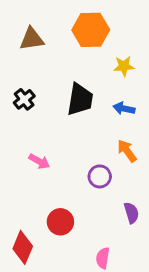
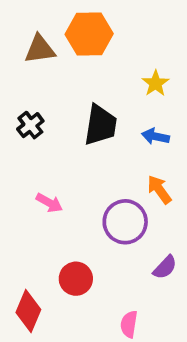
orange hexagon: (91, 30) -> (89, 34), moved
yellow star: (124, 66) -> (155, 83), turned -30
purple circle: (100, 176) -> (125, 222), size x1.5
purple semicircle: (131, 213) -> (165, 267), turned 60

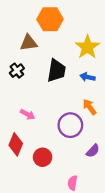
brown triangle: (40, 49) -> (29, 43), moved
yellow star: (155, 83) -> (87, 47), size x1.6
red diamond: (28, 311) -> (16, 144), moved

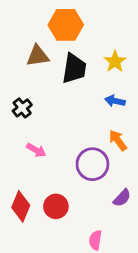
yellow star: (87, 47) -> (115, 61), size x0.7
black cross: (17, 71) -> (22, 108), moved
black trapezoid: (56, 71) -> (74, 69), moved
red diamond: (16, 144) -> (21, 206), moved

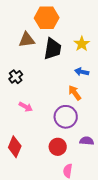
orange arrow: (118, 140) -> (75, 93), moved
purple semicircle: (122, 198) -> (87, 141), turned -128
red circle: (56, 206) -> (58, 147), moved

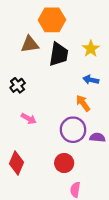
purple semicircle: (87, 141) -> (97, 137), moved

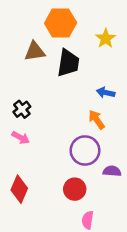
yellow star: (91, 49) -> (106, 38), moved
black cross: (18, 85) -> (22, 109), moved
pink arrow: (29, 119) -> (21, 138), moved
purple semicircle: (97, 137) -> (112, 171), moved

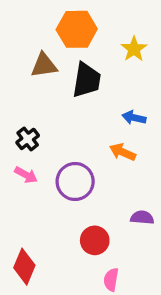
orange arrow: (97, 120) -> (123, 152), turned -30
purple circle: (85, 150) -> (75, 181), moved
red diamond: (19, 189) -> (24, 267), moved

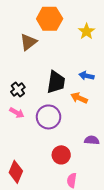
brown triangle: (44, 65) -> (28, 42), turned -30
black trapezoid: (87, 80) -> (56, 82), moved

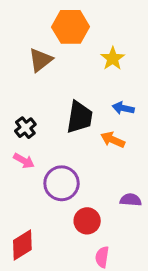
yellow star: (87, 31) -> (113, 58), moved
purple circle: (49, 117) -> (62, 183), moved
red diamond: (16, 172) -> (22, 245), turned 35

